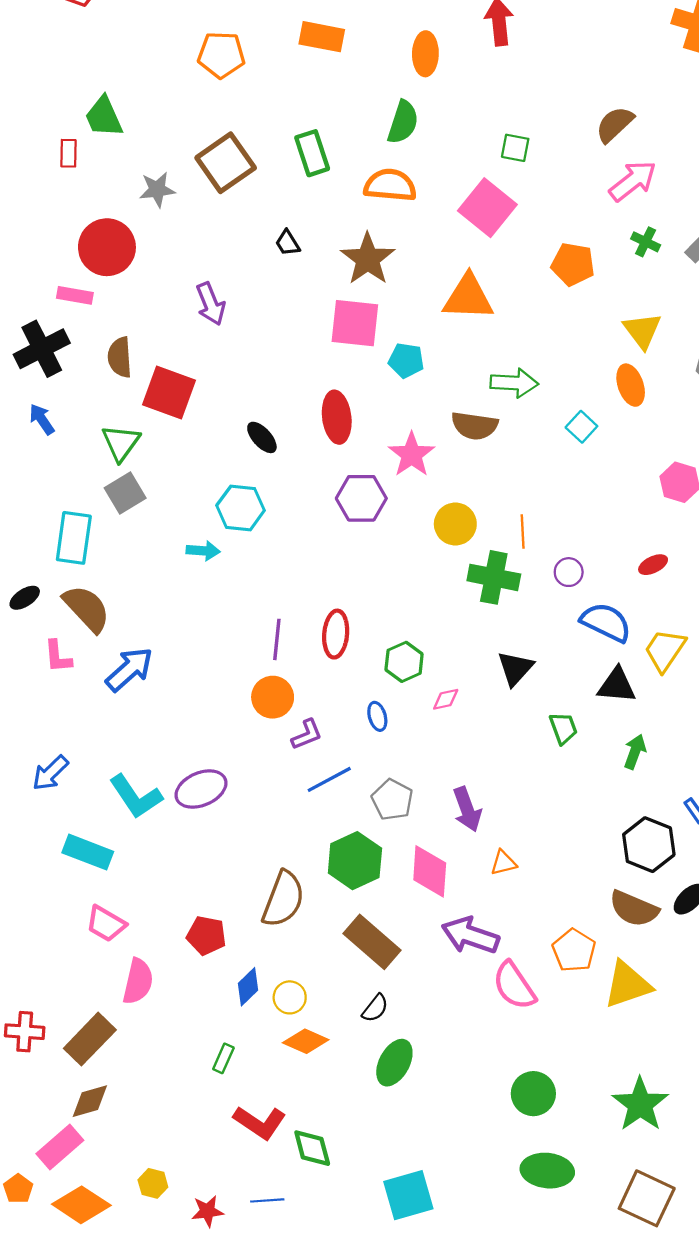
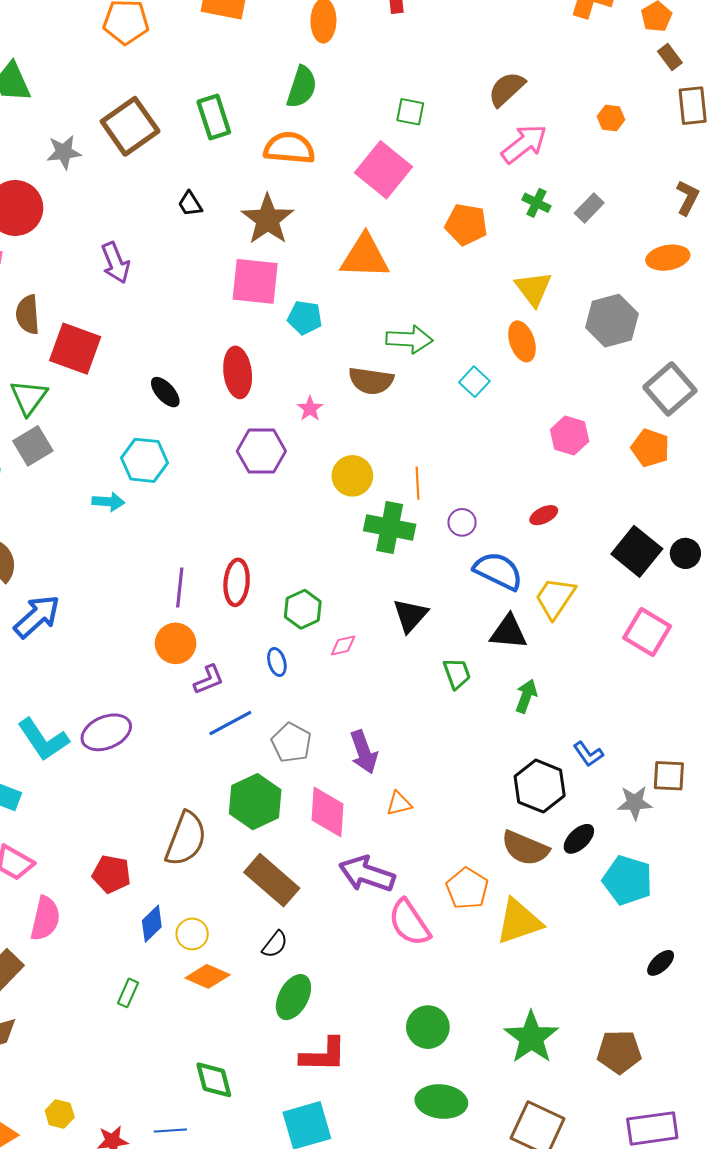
pink star: (412, 455) -> (310, 409), size x0.6
red L-shape: (260, 1122) -> (323, 1055), moved, turned -33

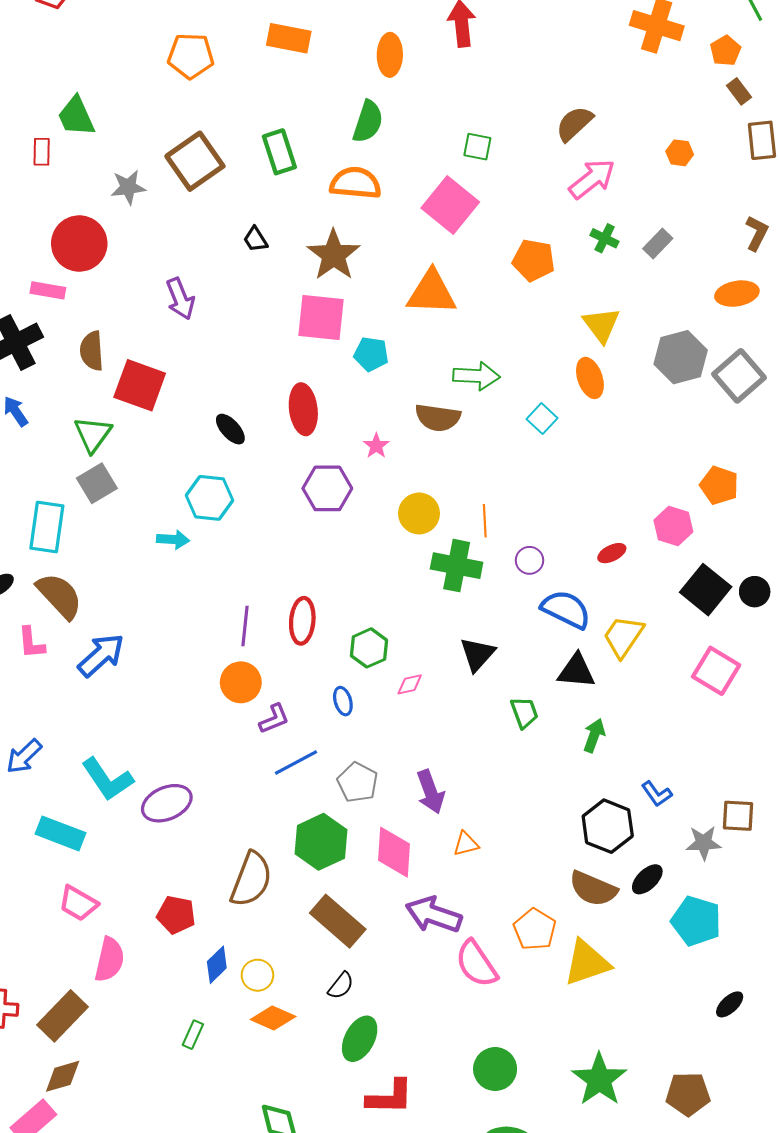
gray square: (670, 389) -> (739, 376), moved
pink hexagon: (570, 436) -> (673, 526), moved
purple ellipse: (106, 732) -> (167, 803), moved

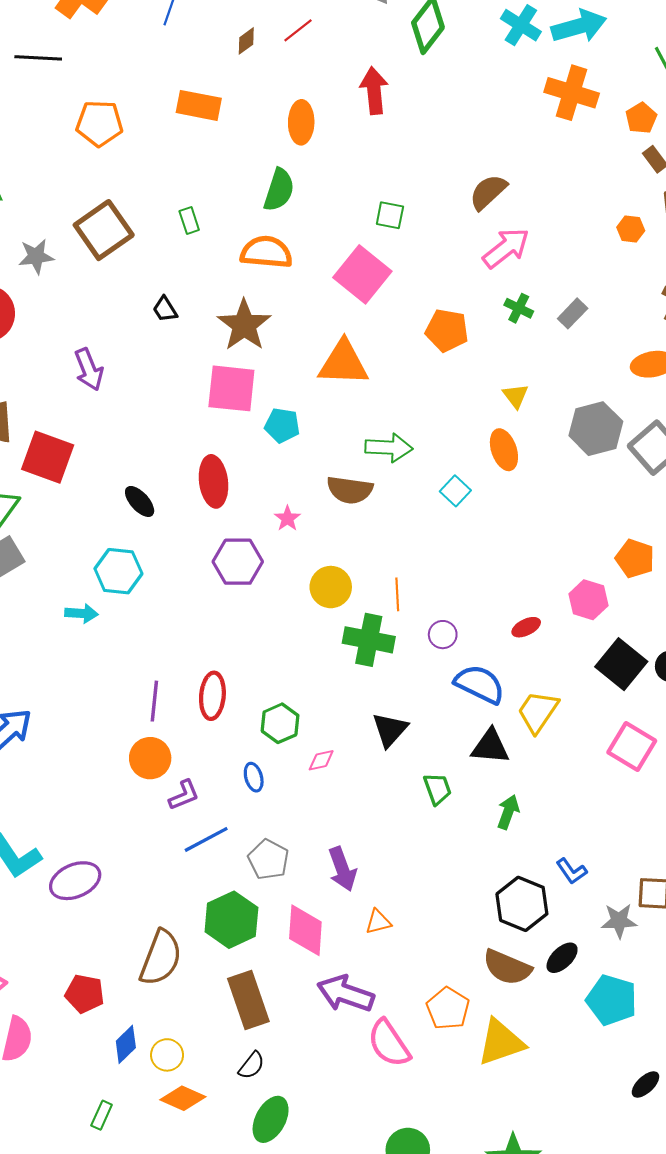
green rectangle: (279, 152) -> (189, 221), size x0.6
orange hexagon: (680, 153) -> (631, 229), moved
yellow triangle: (601, 325) -> (516, 396), size x0.7
brown rectangle: (338, 921) -> (248, 1000), turned 30

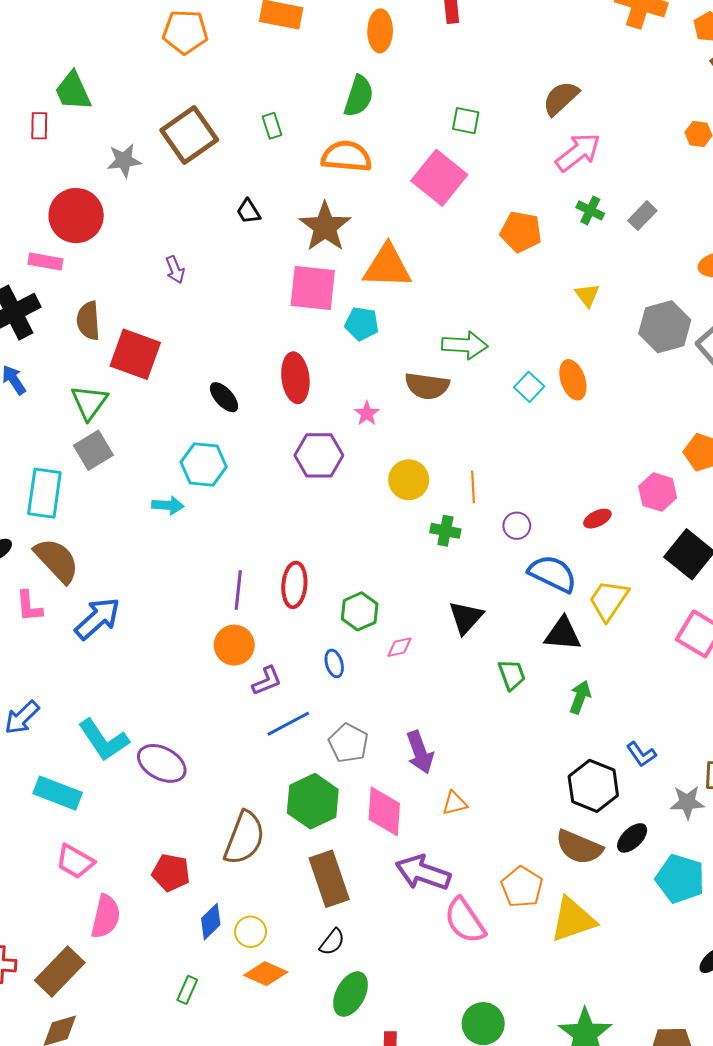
orange triangle: (343, 363) -> (387, 267), moved
purple arrow: (89, 369) -> (175, 270), size x0.7
orange ellipse: (504, 450) -> (573, 380), moved
green cross: (369, 640) -> (445, 531), size x0.6
purple ellipse: (75, 881) -> (162, 763), turned 51

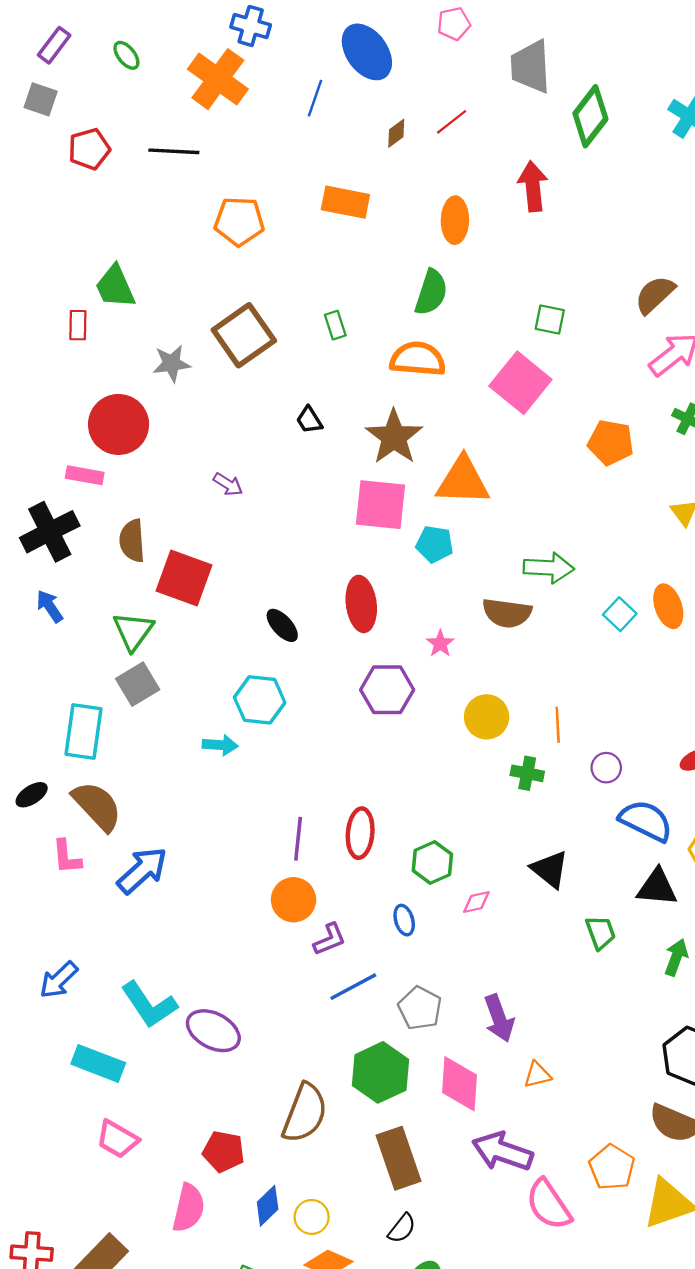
purple arrow: (175, 270) -> (228, 484), turned -36
black triangle: (466, 618) -> (550, 869), turned -33
pink semicircle: (106, 916) -> (189, 1208), moved

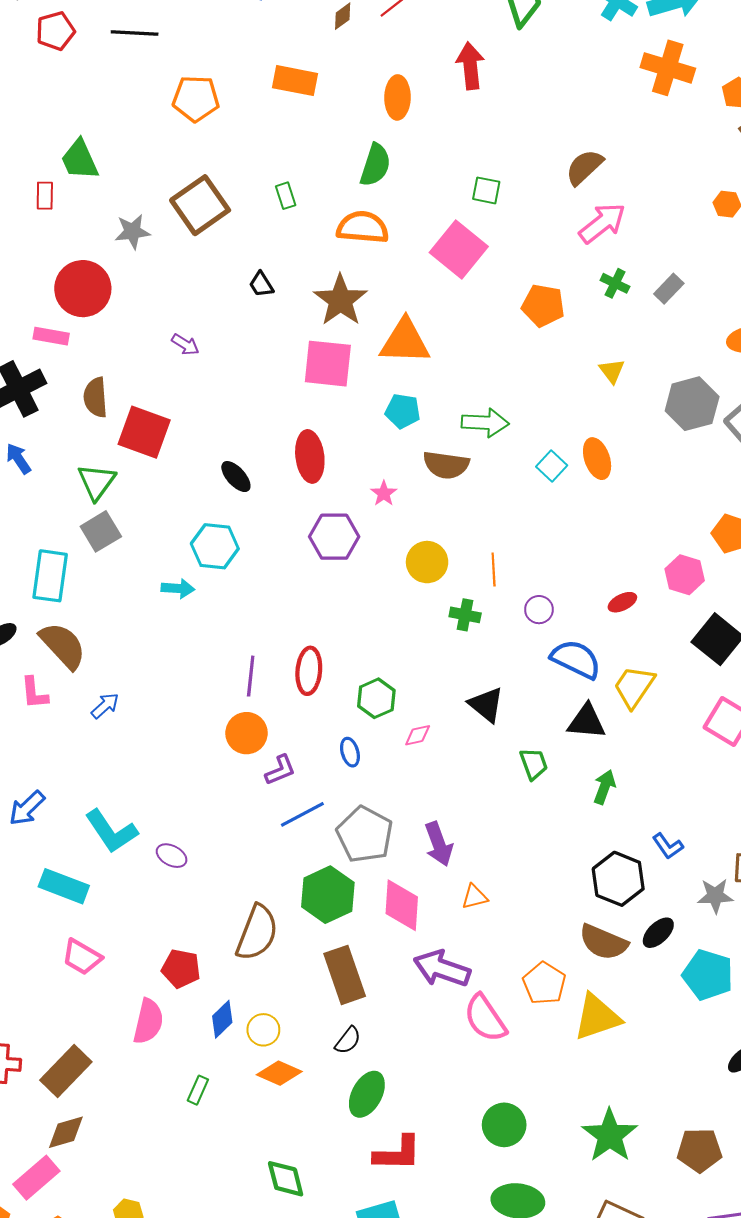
cyan pentagon: (435, 544) -> (403, 411), moved
blue arrow: (142, 870) -> (105, 706), size x0.6
gray pentagon: (420, 1008) -> (365, 834), size x1.4
purple ellipse: (213, 1031) -> (172, 856), size x0.6

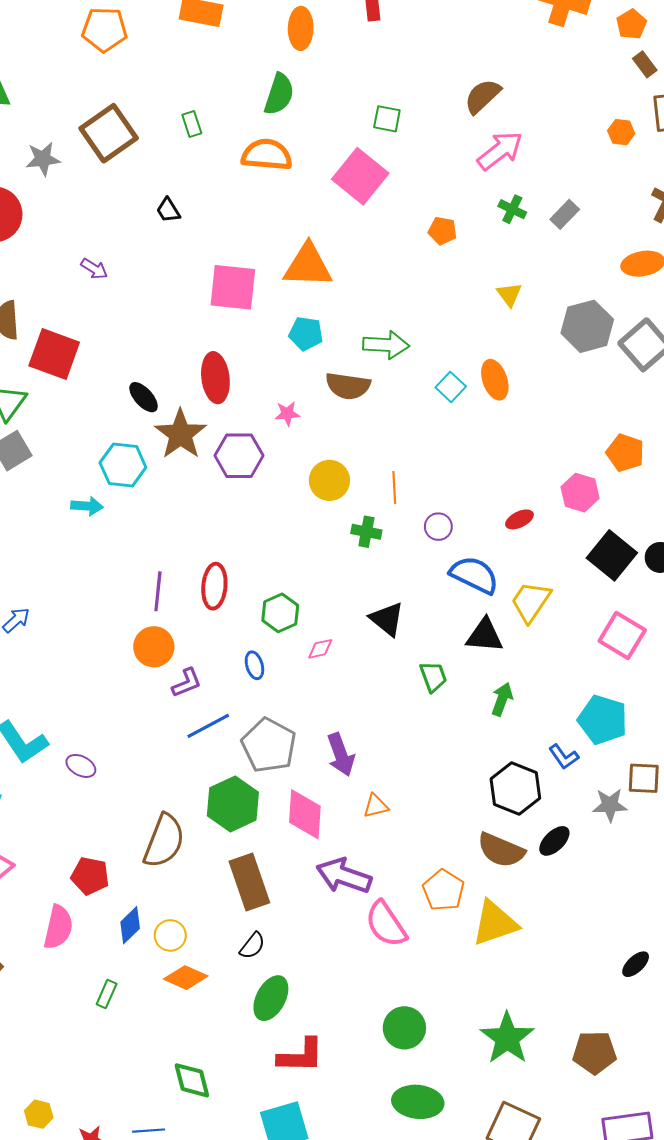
brown star: (340, 300) -> (181, 434), moved
orange pentagon: (543, 305) -> (442, 231), size x0.7
pink star: (384, 493) -> (287, 414), turned 30
cyan pentagon: (708, 975) -> (603, 720), moved

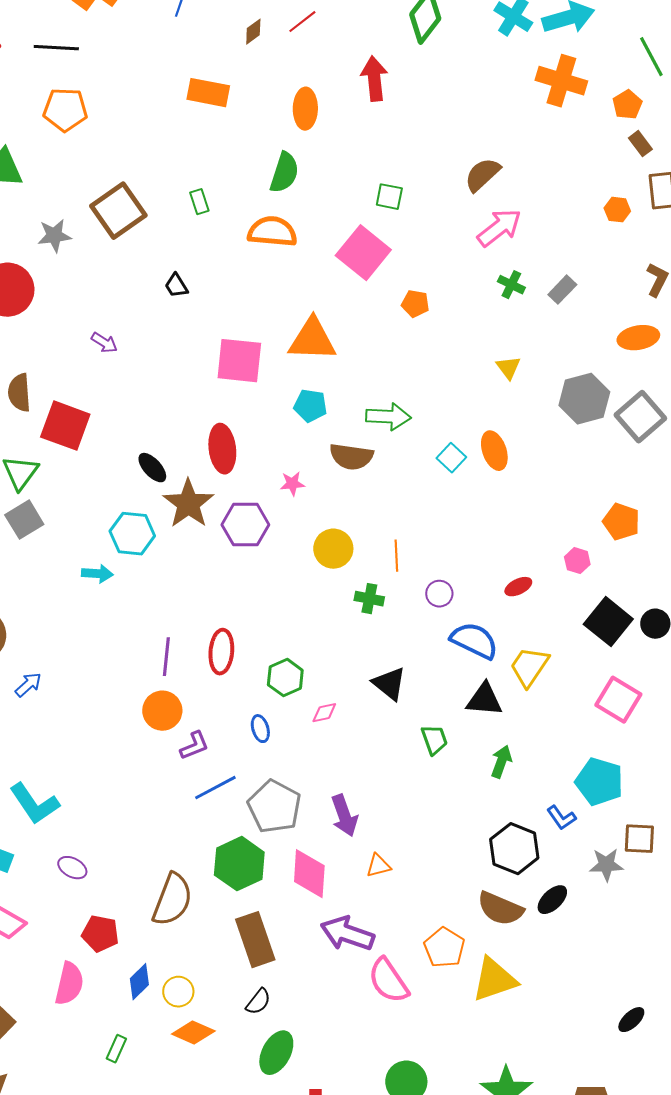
orange pentagon: (104, 29) -> (65, 110), moved
orange pentagon: (442, 231) -> (415, 304), moved
pink hexagon: (580, 493) -> (577, 561), size x0.7
purple ellipse: (81, 766) -> (72, 868), moved

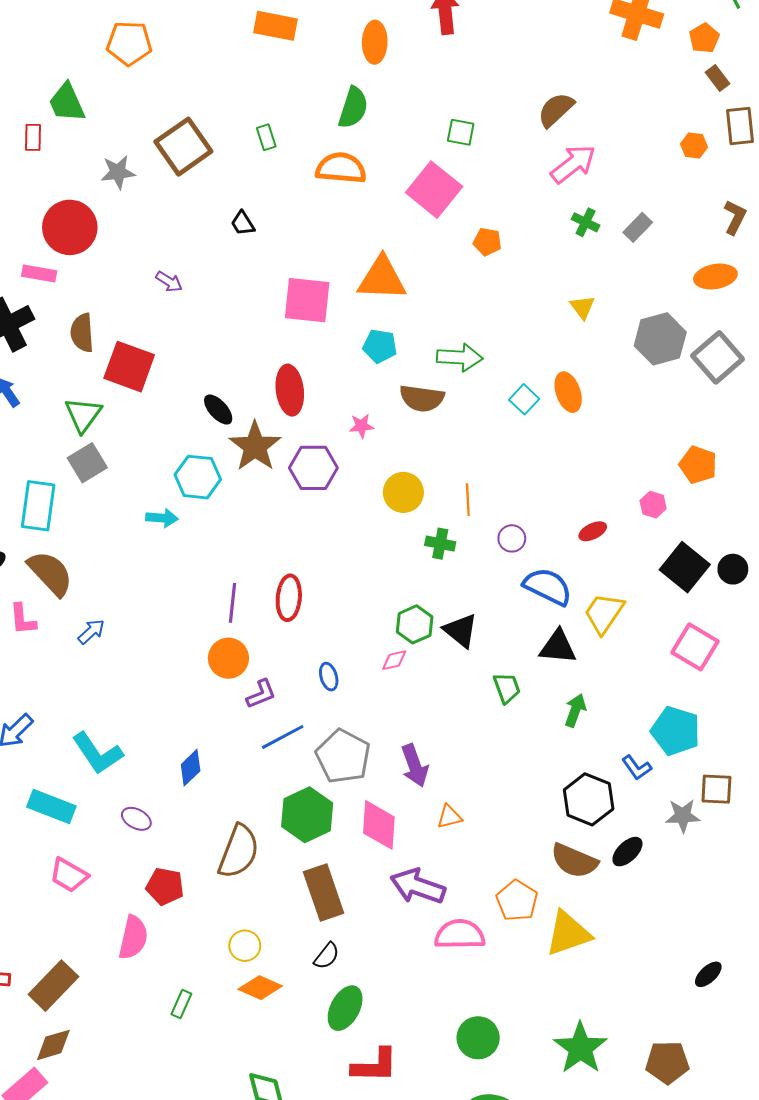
green hexagon: (285, 678) -> (415, 624), moved
pink semicircle: (388, 981) -> (460, 934), turned 123
blue diamond: (139, 982) -> (191, 768), moved

